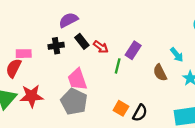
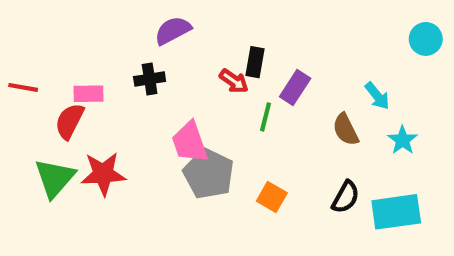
black rectangle: (82, 41) -> (255, 62), moved, turned 48
gray pentagon: (74, 102) -> (209, 174), moved
black semicircle: (140, 113) -> (346, 197), moved

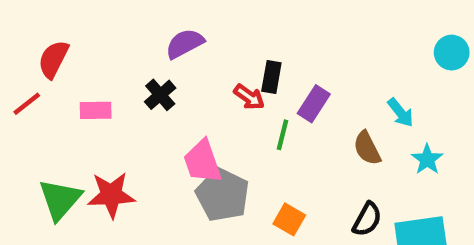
black cross: (150, 79) -> (160, 95), turned -32
red line: (23, 87) -> (27, 104), turned -48
red semicircle: (69, 121) -> (53, 59), moved

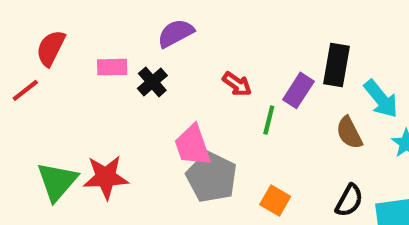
black rectangle: (271, 77) -> (337, 65), moved, size x1.4
pink rectangle: (96, 110) -> (112, 67), moved
cyan arrow: (400, 113) -> (381, 99), size x1.4

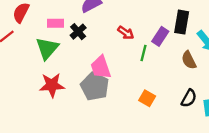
gray pentagon: (212, 177) -> (95, 86), moved
green triangle: (57, 181) -> (47, 48), moved

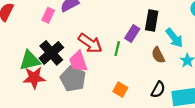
pink rectangle: (55, 23) -> (48, 15), moved, turned -64
black cross: (78, 32) -> (51, 53), moved, size x1.6
red arrow: (126, 33) -> (90, 43), moved, size x1.6
green triangle: (47, 48) -> (30, 60), moved, turned 35

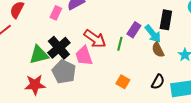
black rectangle: (152, 21) -> (166, 20), moved
cyan arrow: (174, 38) -> (153, 34), moved
red star: (34, 78) -> (35, 85), moved
gray pentagon: (73, 79) -> (64, 72), moved

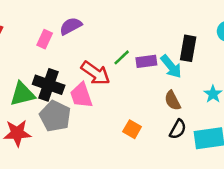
purple rectangle: (134, 30) -> (146, 61), turned 49
green line: (120, 44) -> (122, 57), moved, turned 32
black cross: (59, 48) -> (49, 85), turned -30
brown semicircle: (158, 50) -> (173, 100), moved

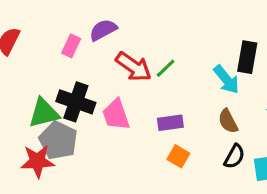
purple rectangle: (146, 61) -> (170, 123), moved
red arrow: (96, 73) -> (134, 67), moved
gray pentagon: (55, 116) -> (58, 140), moved

